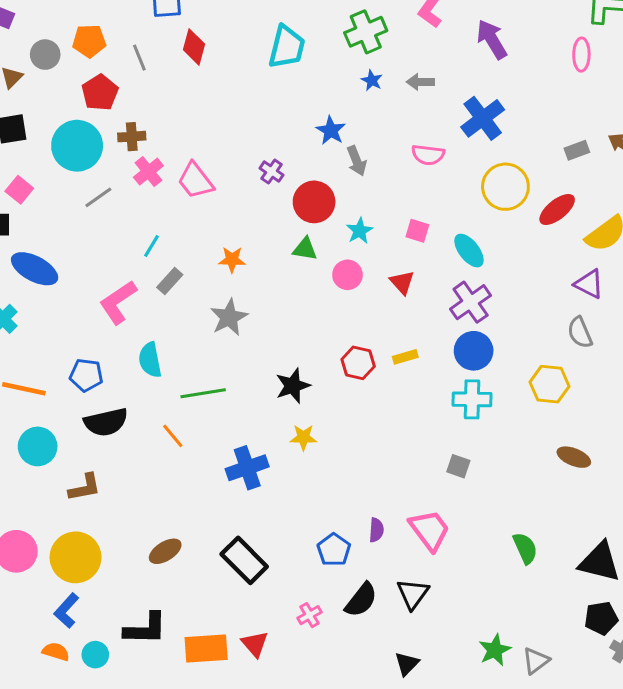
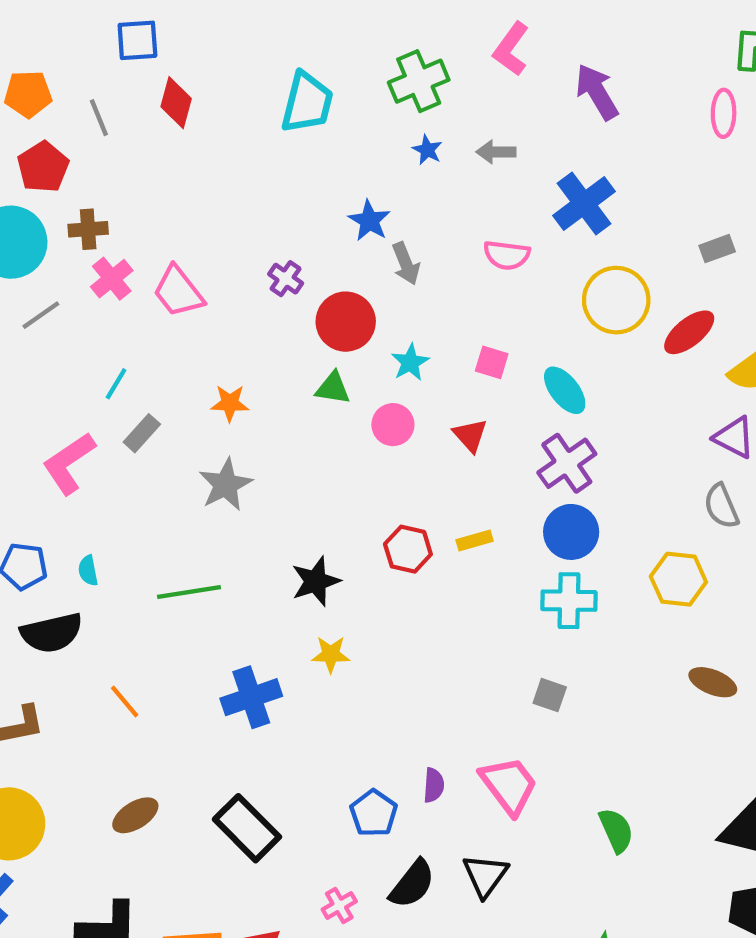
cyan semicircle: (150, 360) -> (88, 571), moved, size x0.6
orange line: (173, 436) -> (125, 702), moved
green semicircle: (525, 548) -> (616, 830), moved

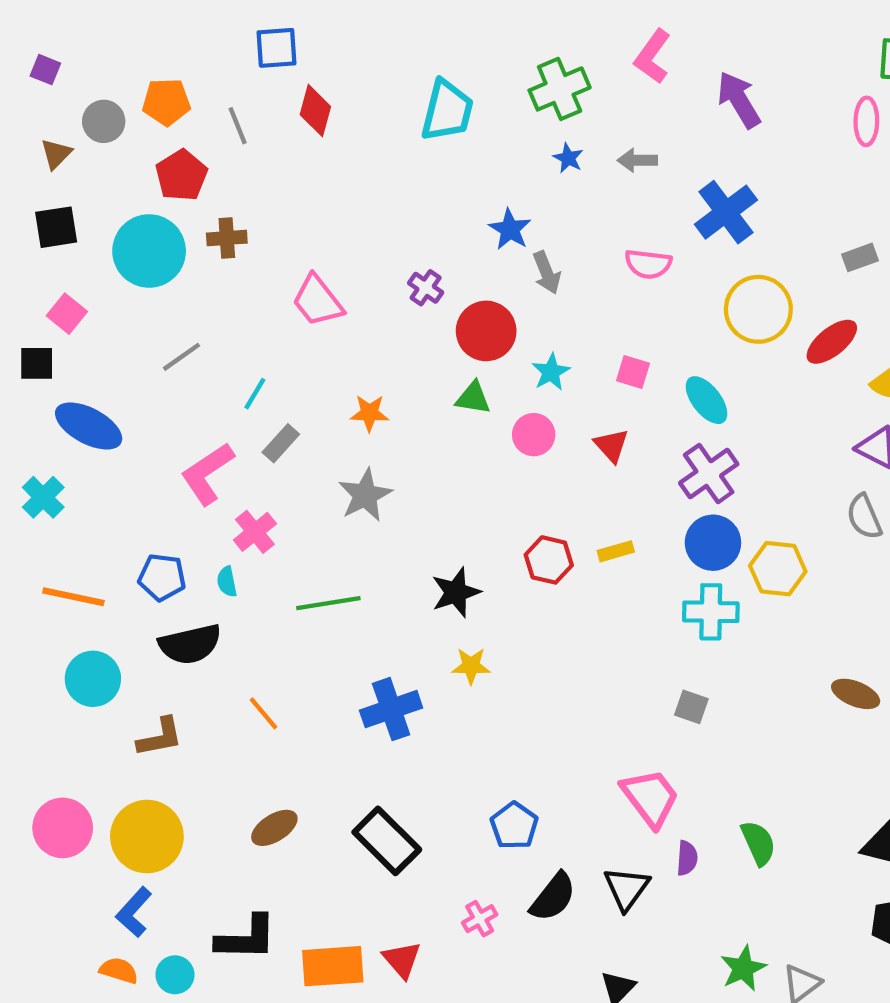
pink cross: (112, 279) -> (255, 532), moved
gray line: (41, 315) -> (181, 357), moved
yellow hexagon: (678, 579) -> (778, 569), moved
purple semicircle: (434, 785) -> (687, 858), moved

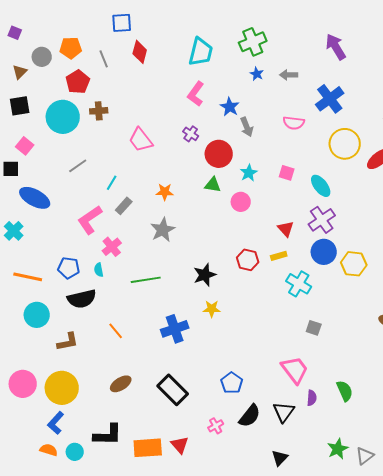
pink L-shape: (652, 57) -> (196, 94), moved
red triangle: (611, 445) -> (286, 229), moved
cyan cross: (711, 612) -> (299, 284), moved, turned 30

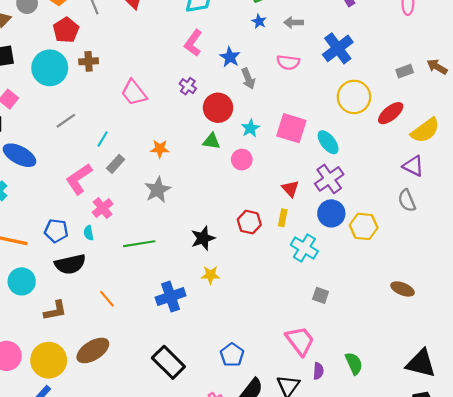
pink semicircle: (294, 123) -> (288, 62), moved
pink square: (287, 173) -> (291, 128), size x1.8
yellow rectangle: (279, 256) -> (283, 218), turned -63
brown ellipse: (121, 384) -> (93, 350), moved, size x1.4

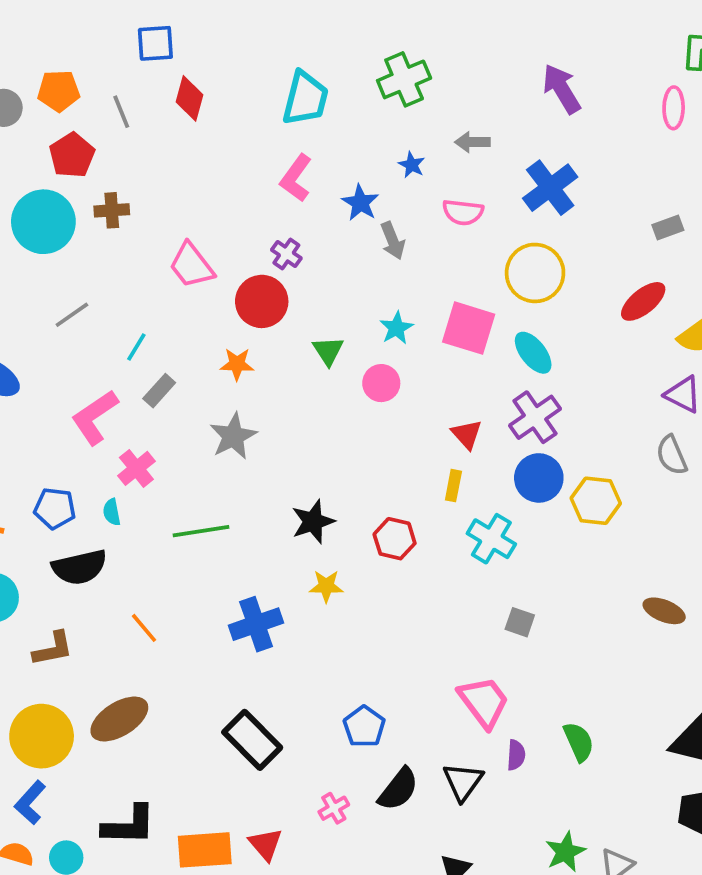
blue star: (259, 21) -> (412, 165), moved
yellow circle: (354, 97) -> (535, 273), moved
red circle: (218, 108) -> (262, 301), moved
green triangle: (212, 141) -> (328, 351), turned 48
red hexagon: (249, 222) -> (395, 539), moved

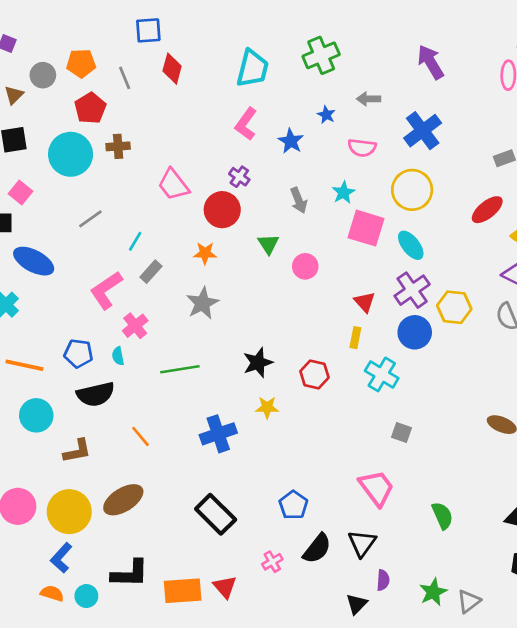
gray arrow: (393, 241) -> (299, 200), moved
cyan star: (396, 328) -> (343, 193), moved
yellow hexagon: (596, 501) -> (454, 307), moved
purple semicircle: (516, 755) -> (383, 580), moved

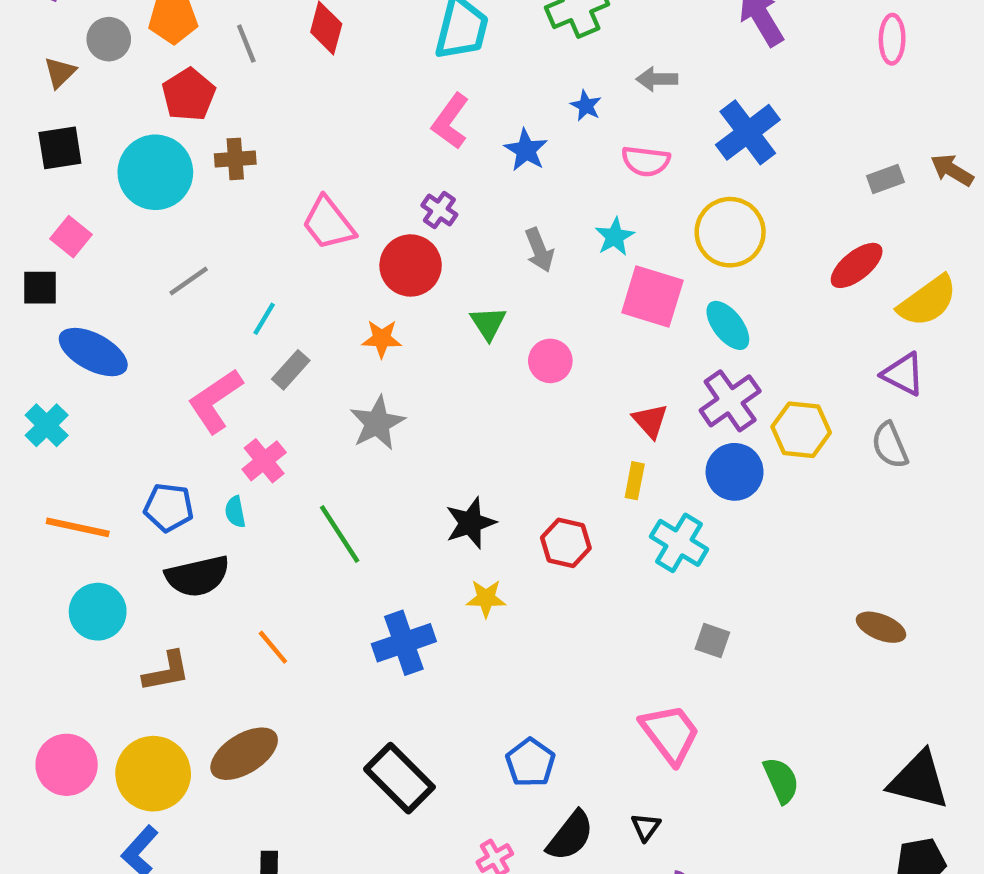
green line: (180, 369) -> (340, 534), turned 66
black triangle: (362, 543) -> (646, 827), size x0.6

